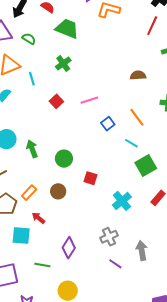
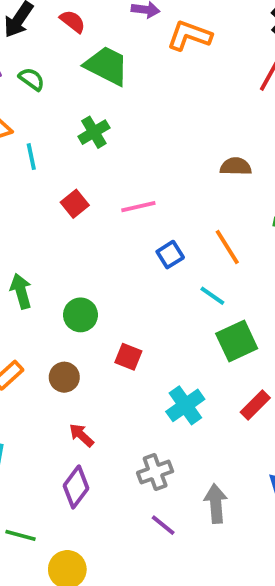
red arrow: (38, 218) -> (81, 435), moved
green line: (42, 265) -> (20, 535), moved

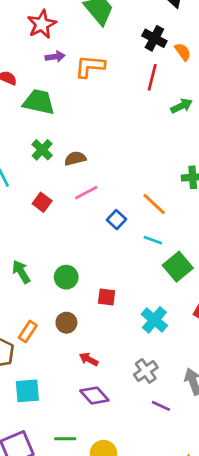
brown semicircle: (236, 166) -> (75, 158), moved
purple diamond: (76, 487) -> (94, 396), turned -64

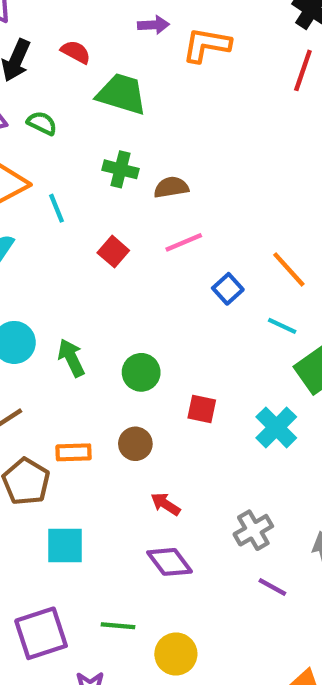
green cross: (42, 150) -> (120, 169), turned -35
cyan cross: (154, 320) -> (276, 427), moved
orange rectangle: (28, 331) -> (74, 452), turned 50

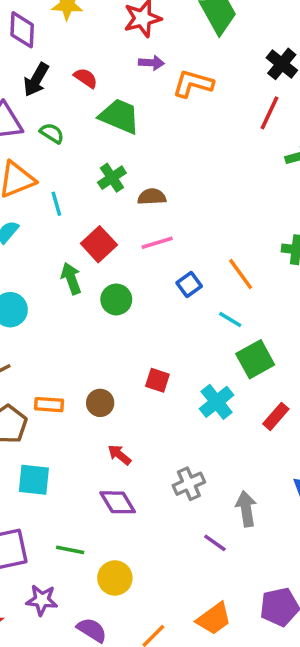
green cross: (120, 169) -> (112, 178), turned 36
red square: (113, 252) -> (99, 244), size x1.4
green arrow: (71, 358) -> (71, 278), moved
green circle: (141, 372) -> (116, 299), moved
purple line: (272, 587) -> (215, 543), moved

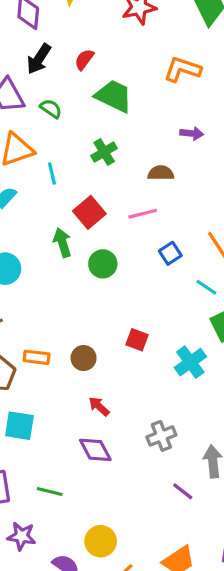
purple arrow: (151, 63) -> (192, 133), moved
red semicircle: (86, 78) -> (84, 59), turned -90
brown semicircle: (152, 197) -> (161, 173), moved
yellow circle: (115, 578) -> (101, 541), moved

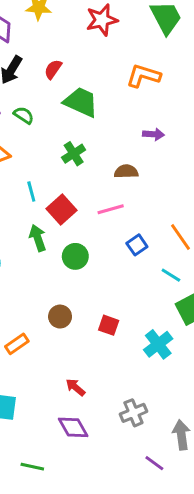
cyan line: (52, 174) -> (31, 191), moved
orange rectangle: (37, 357) -> (17, 344), turned -40
brown circle: (84, 358) -> (60, 317), moved

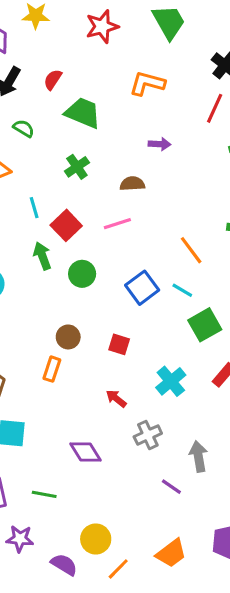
blue square: (137, 245) -> (142, 288), moved, size x1.5
orange rectangle: (17, 344) -> (52, 369), moved, turned -35
cyan cross: (158, 344) -> (171, 381), moved
red arrow: (75, 387) -> (116, 399), moved

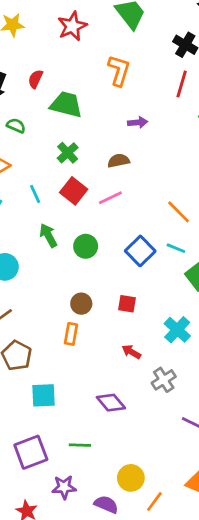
orange L-shape: (147, 83) -> (119, 71), turned 100
red square: (66, 225) -> (74, 191), moved

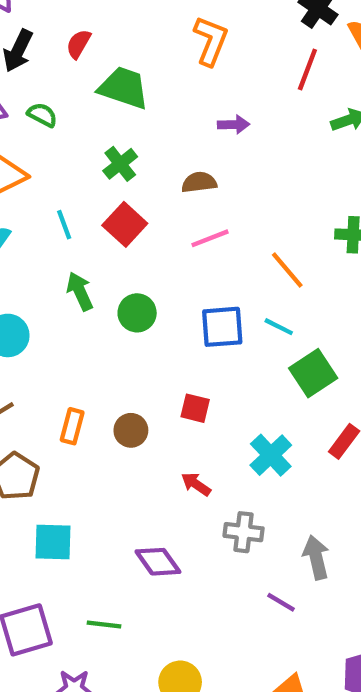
pink line: (110, 198) -> (210, 238), moved
blue square: (140, 251) -> (222, 327), turned 36
brown circle: (81, 304) -> (131, 430), moved
orange rectangle: (71, 334) -> (72, 426), moved
gray cross: (164, 380) -> (244, 532), turned 35

